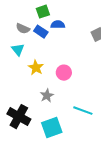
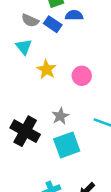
gray star: (47, 96) -> (60, 116), moved

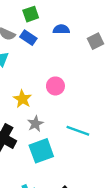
blue semicircle: (74, 15) -> (61, 29), moved
yellow star: (47, 69) -> (22, 99), moved

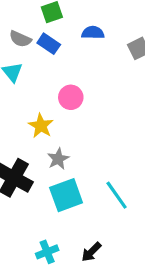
pink circle: (55, 86) -> (71, 97), moved
cyan line: (78, 131) -> (117, 195), moved, turned 35

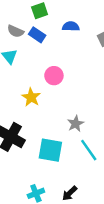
gray star: (58, 159) -> (76, 124), moved
cyan square: (66, 195) -> (50, 150), turned 30

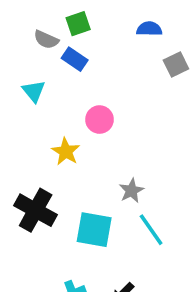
blue semicircle: (71, 26) -> (149, 29), moved
gray semicircle: (16, 31) -> (46, 40), moved

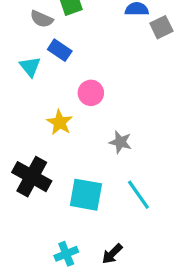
blue rectangle: (75, 59) -> (60, 50), moved
gray square: (176, 64) -> (161, 27), moved
gray star: (131, 191) -> (120, 142), moved, turned -30

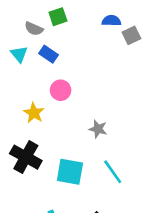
cyan triangle: (30, 67) -> (19, 54), moved
pink circle: (91, 93) -> (61, 90), moved
yellow star: (60, 122) -> (34, 113), moved

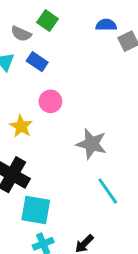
green square: (58, 17) -> (48, 21), turned -36
gray star: (98, 129) -> (92, 144), size x1.5
cyan square: (70, 172) -> (36, 210), moved

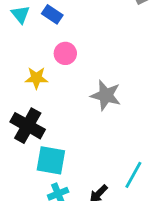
yellow star: (21, 126) -> (36, 78), turned -30
cyan line: (108, 191) -> (133, 175), moved, turned 64

